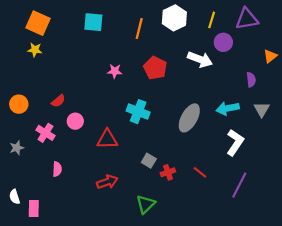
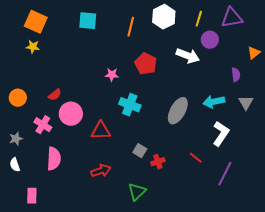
pink star: (115, 71) -> (112, 75), moved
pink circle: (75, 121) -> (71, 114), size x1.5
pink semicircle: (57, 169) -> (54, 159), size x1.6
red line: (200, 172) -> (196, 158), moved
white semicircle: (15, 197) -> (15, 165), moved

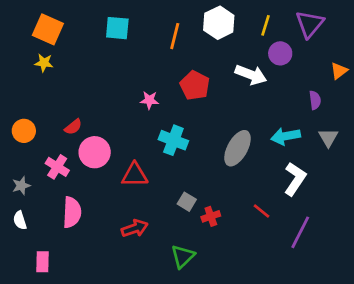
purple triangle: (232, 18) -> (310, 24), turned -40

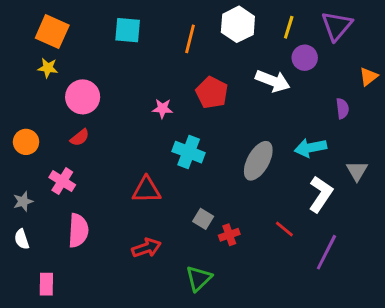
gray triangle: (328, 138) -> (357, 171), moved
pink circle: (95, 152) -> (83, 97), moved

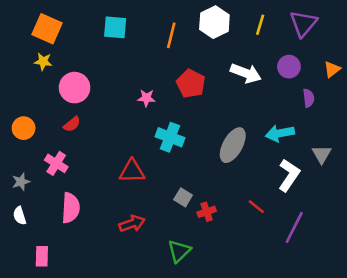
purple circle: (305, 58) -> (289, 67), moved

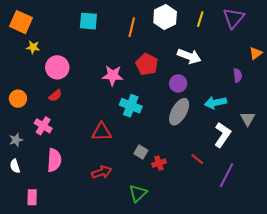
orange square: (47, 29) -> (21, 22), moved
purple circle: (289, 67) -> (178, 83), moved
pink star: (146, 98) -> (113, 75), size x1.5

